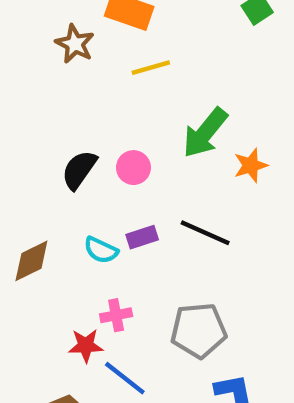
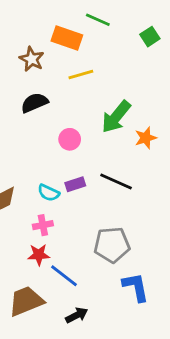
black semicircle: (79, 170) -> (34, 103), moved, turned 32
pink cross: (116, 315) -> (43, 225), moved

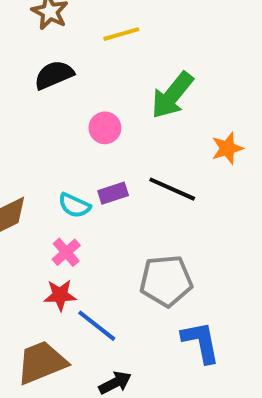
orange star: (146, 138) -> (227, 148), moved
pink cross: (43, 225) -> (66, 252), turned -30

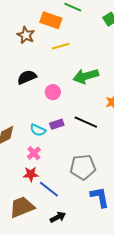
black semicircle: (54, 75) -> (27, 77), moved
green arrow: (172, 95) -> (86, 76), turned 35

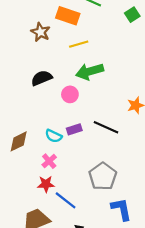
green arrow: (86, 76) -> (90, 71), moved
gray pentagon: (83, 167) -> (103, 176), turned -30

